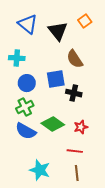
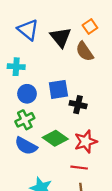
brown semicircle: (75, 59) -> (85, 51), moved
red star: (81, 127) -> (86, 142), size x1.5

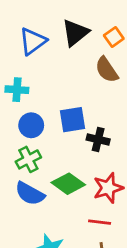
blue triangle: (28, 30) -> (33, 41), turned 45
black triangle: (61, 37) -> (75, 33), moved, turned 30

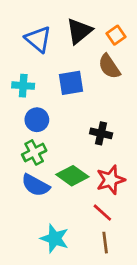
blue triangle: (33, 41) -> (38, 39), turned -44
blue square: (72, 120) -> (71, 83), moved
red line: (100, 222) -> (102, 213), turned 35

